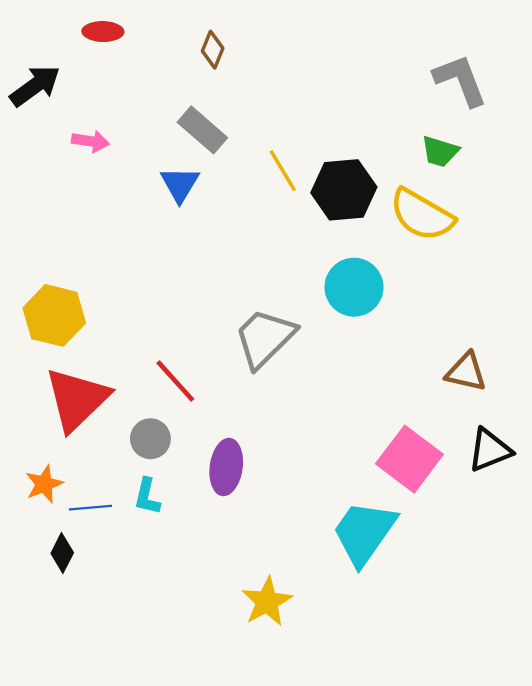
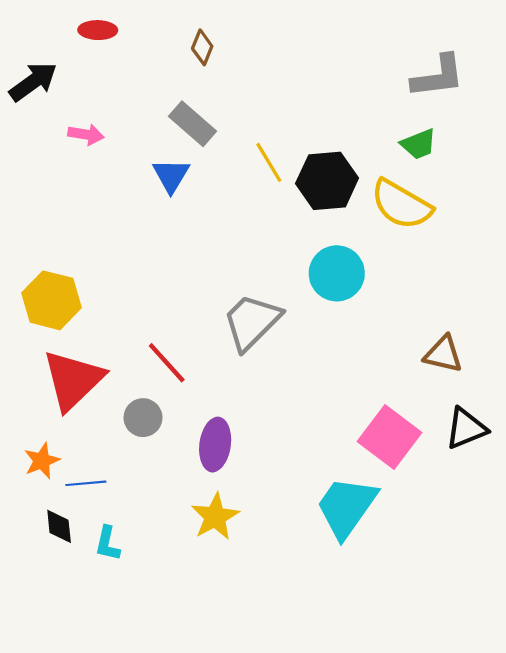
gray L-shape: (460, 80) -> (438, 76), turned 104
green trapezoid: (440, 151) -> (419, 144), turned -39
cyan L-shape: (147, 496) -> (107, 544), moved
black diamond: (62, 553) -> (59, 526), turned -33
yellow star: (267, 602) -> (215, 517), moved

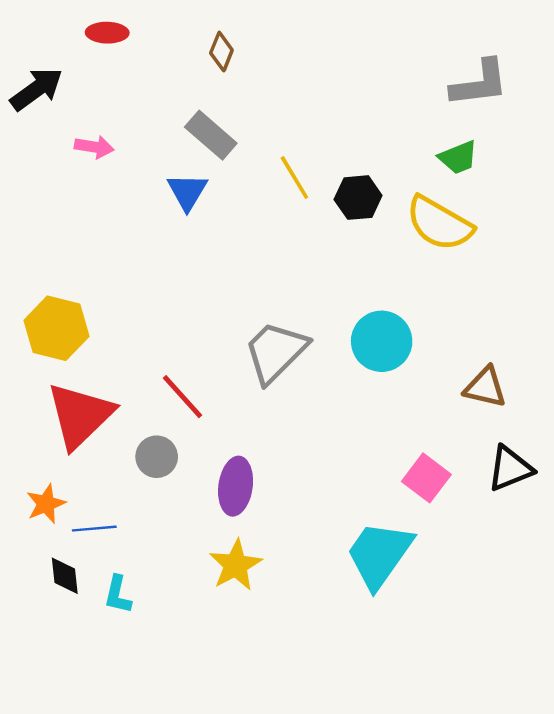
black hexagon: (327, 181) -> (358, 198), size x0.7
cyan circle: (337, 273) -> (382, 341), moved
pink square: (390, 437) -> (426, 478), size x0.7

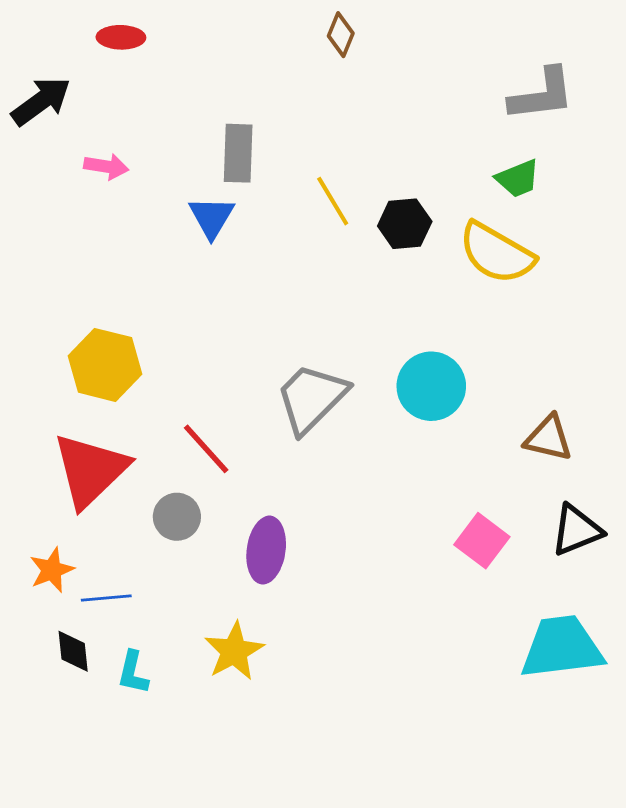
brown diamond: (221, 52) -> (341, 35), moved
gray rectangle: (211, 135) -> (238, 153), turned 51
yellow hexagon: (57, 328) -> (105, 365), moved
cyan trapezoid: (379, 554) -> (562, 647), moved, turned 48
yellow star: (236, 565) -> (234, 651), moved

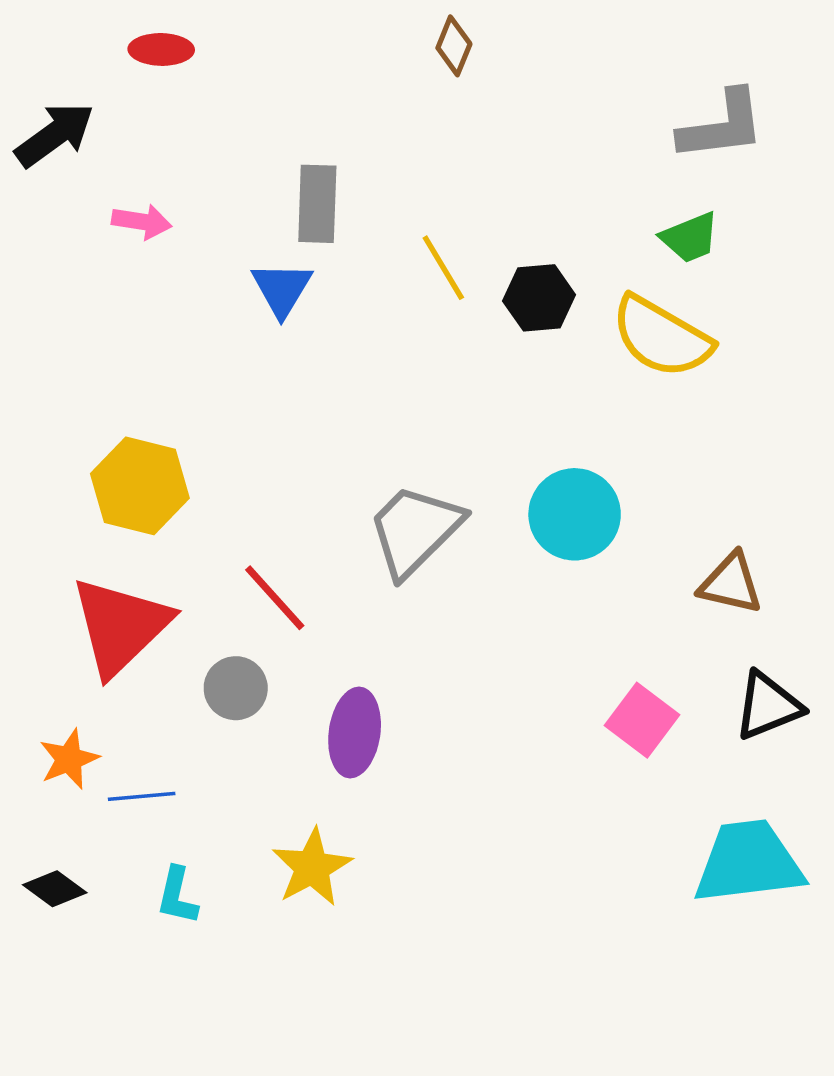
black diamond: (73, 651) -> (55, 889), moved, turned -48

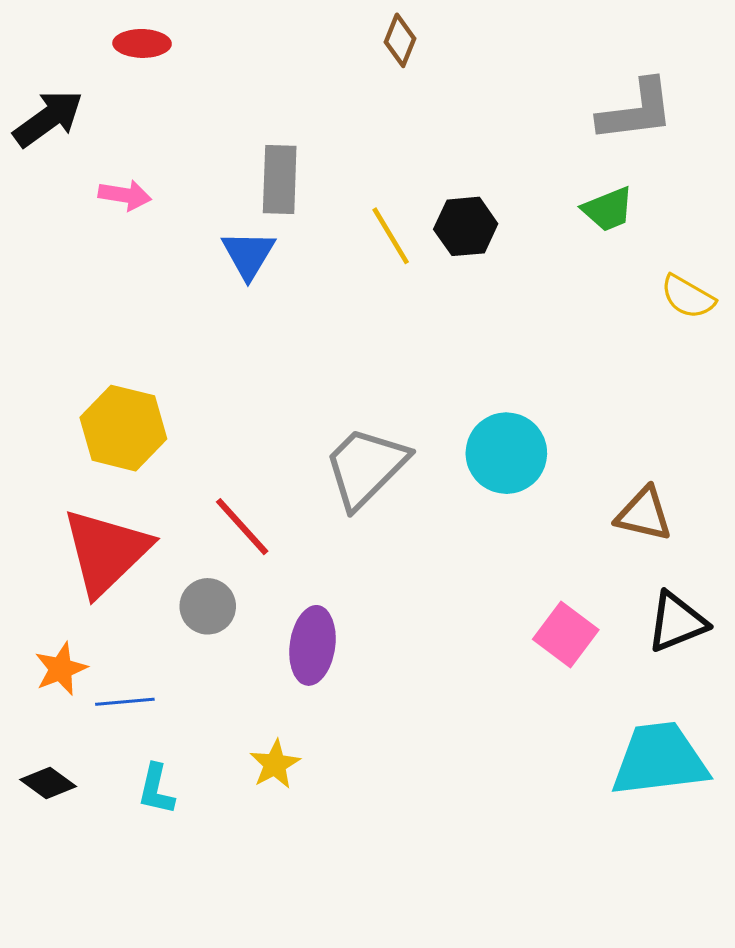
black hexagon: (539, 298) -> (466, 226), moved
yellow semicircle: (662, 337) -> (688, 297), moved, size x0.6
yellow star: (312, 867) -> (275, 764), size x0.7

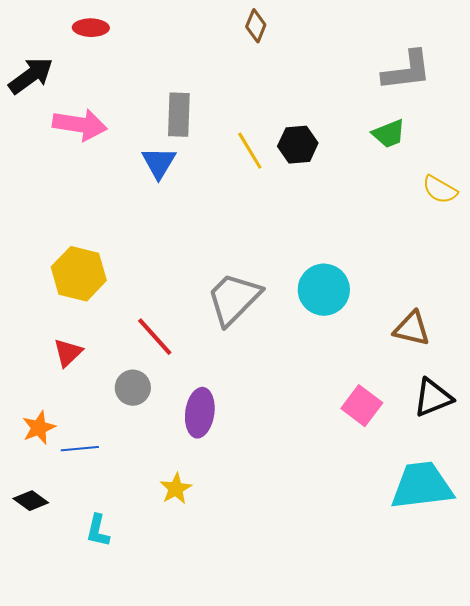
pink arrow: (125, 195) -> (80, 125), size x1.6
red triangle: (106, 552) -> (68, 353), size x0.5
cyan L-shape: (156, 789) -> (98, 531), moved

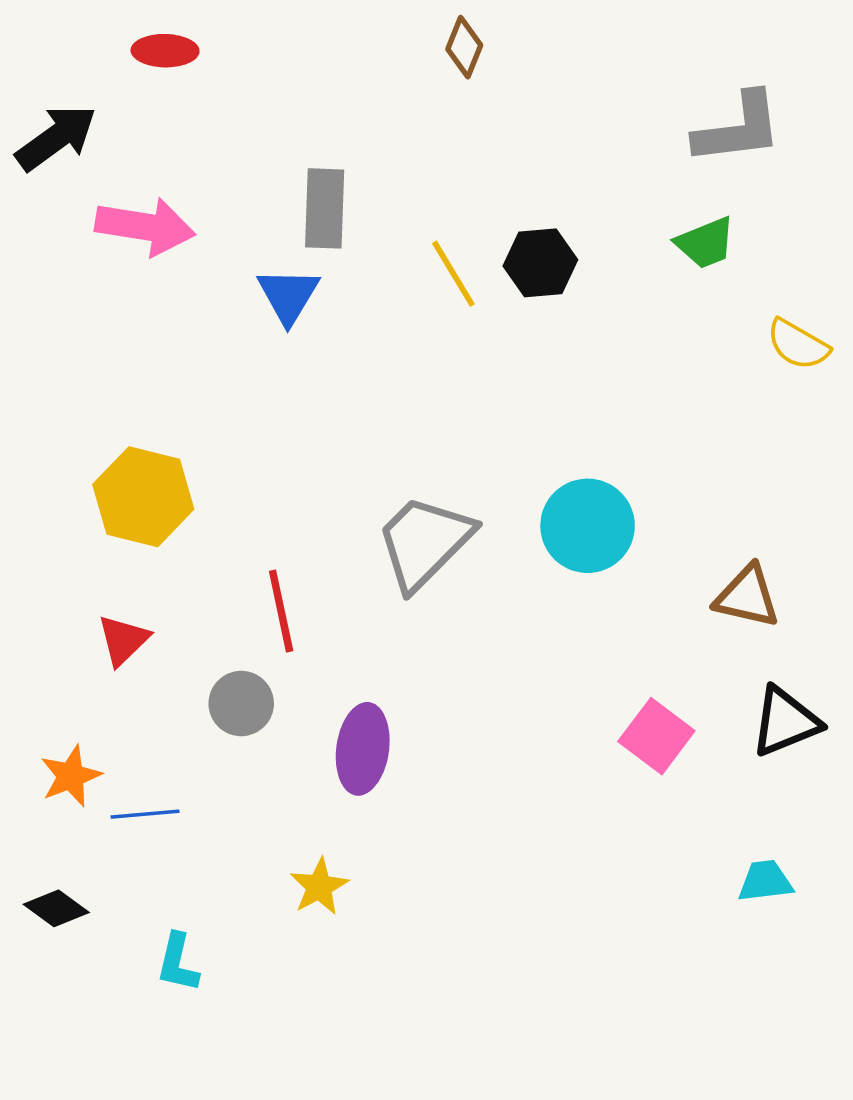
red line: (155, 337) -> (281, 611), turned 30
cyan trapezoid: (422, 486) -> (765, 881), size x0.5

